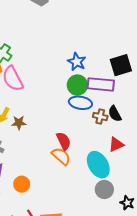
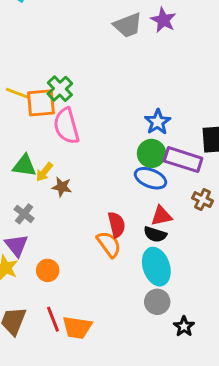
black semicircle: (115, 114) -> (155, 234), moved, turned -56
brown cross: (100, 116) -> (203, 200), moved
red triangle: (116, 144) -> (161, 216), moved

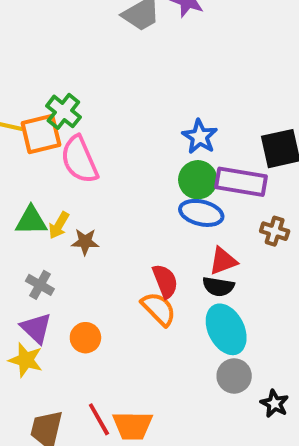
orange circle: (48, 270) -> (85, 338), moved

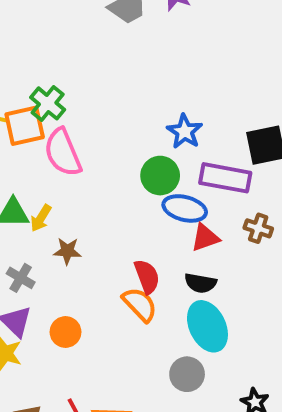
green circle: (198, 180) -> (160, 176), moved
brown star: (85, 242) -> (67, 251), moved
red triangle: (223, 261) -> (205, 238), moved
gray circle: (234, 376) -> (187, 374), moved

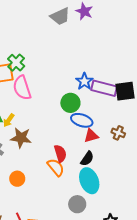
purple rectangle: (225, 178) -> (104, 88), moved
brown star: (67, 251) -> (21, 138), size x1.5
black semicircle: (200, 283) -> (87, 159), turned -70

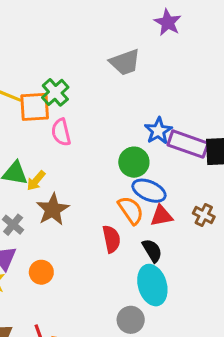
gray trapezoid: (60, 16) -> (125, 62), moved
pink semicircle: (22, 88) -> (61, 132), size x0.7
brown star: (21, 138) -> (53, 209), turned 30
black semicircle: (87, 159) -> (152, 251), turned -70
orange semicircle: (56, 167) -> (131, 210), moved

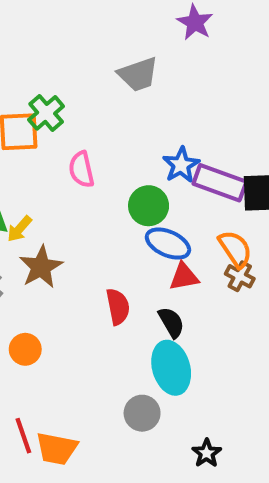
pink semicircle: (61, 132) -> (81, 169), moved
orange semicircle: (131, 210) -> (235, 249), moved

